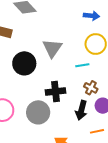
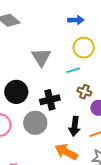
black circle: (24, 63) -> (16, 92), moved
black arrow: (81, 110) -> (75, 126), moved

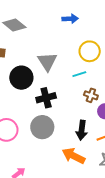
blue arrow: (76, 20) -> (70, 19), moved
black circle: (16, 92) -> (21, 78), moved
black cross: (50, 100) -> (46, 98), moved

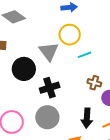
yellow circle: (90, 51) -> (70, 35), moved
cyan line: (79, 74) -> (84, 55), moved

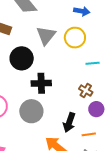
gray triangle: (49, 51) -> (46, 36), moved
cyan line: (84, 55) -> (93, 63), moved

